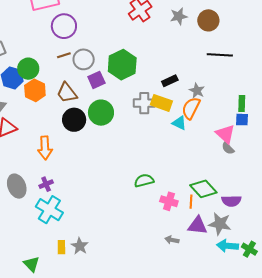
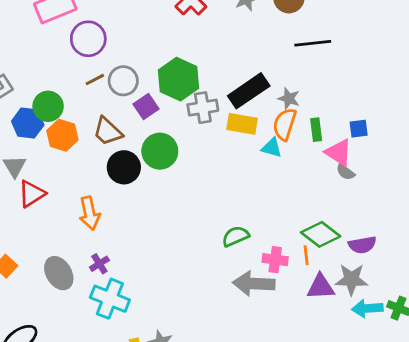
black rectangle: (170, 81) -> (249, 91), size x1.8
gray cross: (144, 103) -> (203, 108), moved
green rectangle: (242, 103) -> (316, 130), moved
gray arrow: (172, 240) -> (254, 284), moved, size x2.0

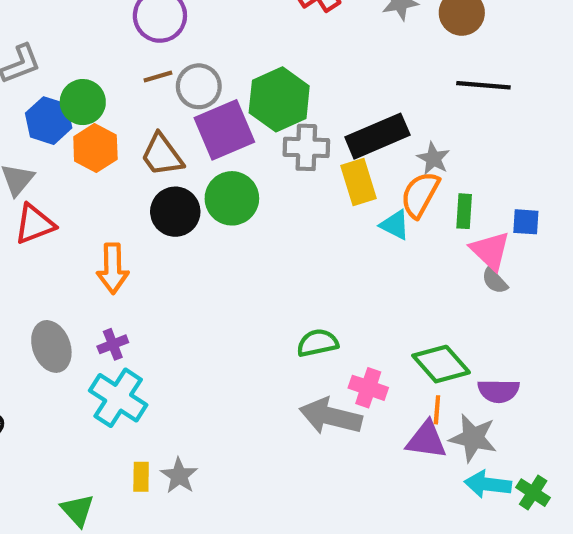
purple square: (146, 106) -> (224, 130), size x1.6
yellow rectangle: (242, 124) -> (358, 182), turned 52
orange line: (306, 255) -> (437, 410), moved

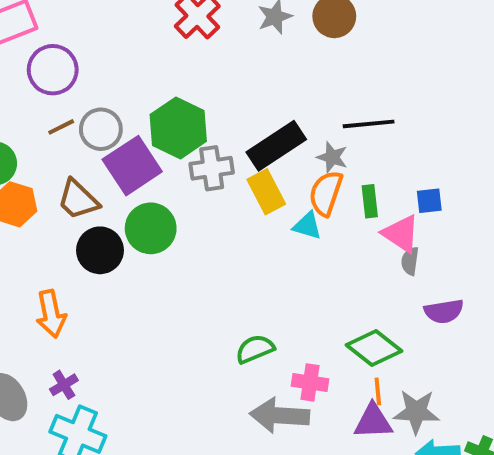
black line: (483, 85) -> (369, 124), moved
gray semicircle: (495, 281) -> (410, 261), turned 60
purple semicircle: (499, 391) -> (444, 311), moved

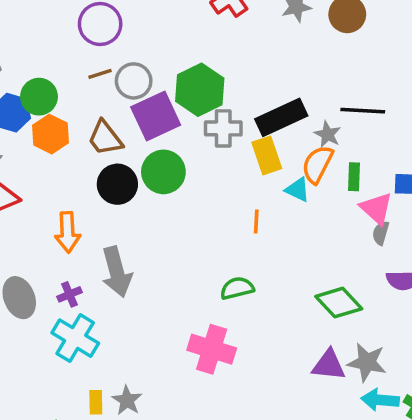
pink cross: (310, 382) -> (212, 349), moved, size x1.5
orange line: (378, 391) -> (256, 221), moved
gray arrow: (280, 415) -> (117, 272), moved, turned -117

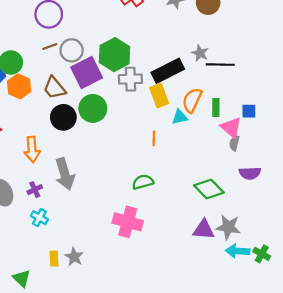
gray star: (328, 134) -> (200, 53), moved
cyan triangle: (298, 190) -> (180, 117), turned -35
cyan cross: (75, 338) -> (39, 218), size x0.6

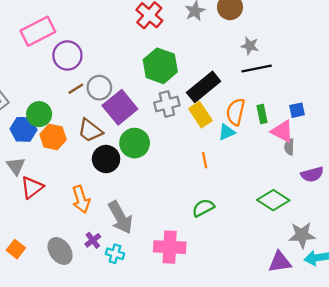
gray star: (200, 53) -> (250, 46), moved
green hexagon: (115, 55) -> (160, 66), moved
cyan cross: (39, 218) -> (115, 254), moved
pink cross: (128, 222) -> (170, 247), moved
purple triangle: (204, 230) -> (280, 262), moved

